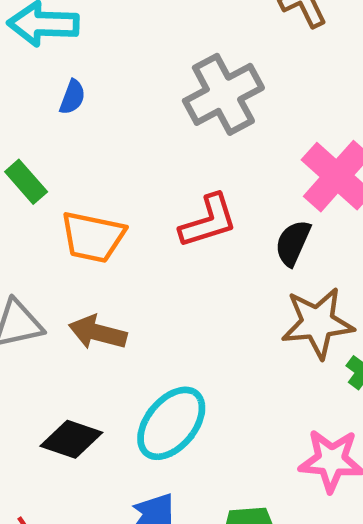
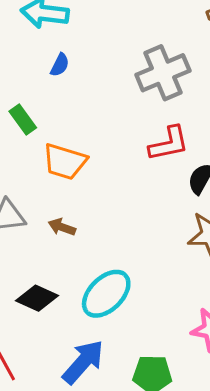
red L-shape: (208, 221) -> (169, 144), moved
brown arrow: (98, 332) -> (62, 227), size x0.7

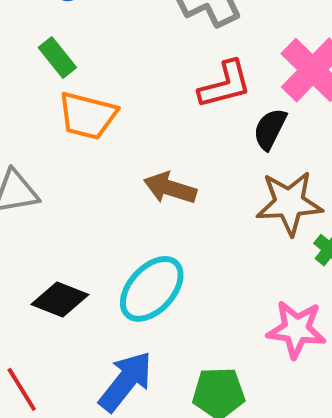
green rectangle: (23, 120) -> (57, 58), moved
brown arrow: (62, 227) -> (170, 188), moved, size x1.4

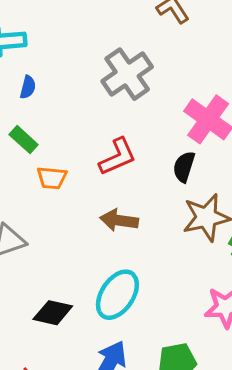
red L-shape: (225, 85) -> (118, 157), moved
orange trapezoid: (88, 116) -> (52, 178), size x0.7

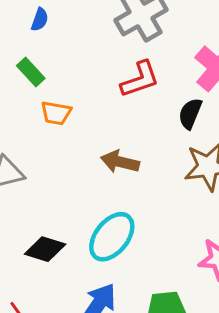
red L-shape: (118, 157) -> (140, 79), moved

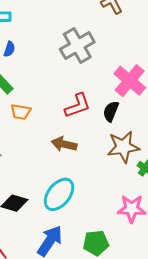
red L-shape: (140, 79) -> (78, 106), moved

